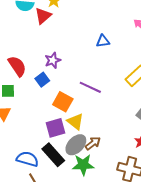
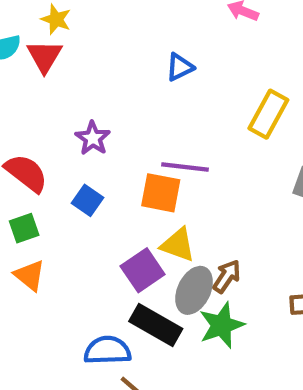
blue square: (42, 80) -> (87, 200), moved
orange square: (63, 102) -> (161, 193), moved

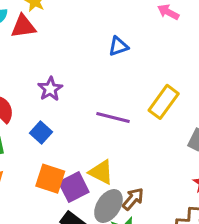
red triangle: (44, 56) -> (23, 26), turned 44
yellow rectangle: (268, 114) -> (164, 102), moved
orange square: (161, 193) -> (50, 179), moved

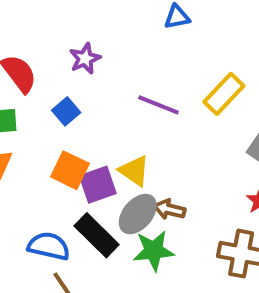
brown arrow: (133, 199) -> (169, 209), turned -125

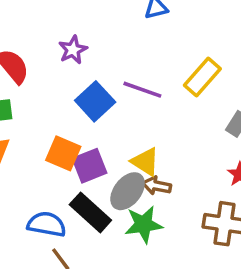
blue square: (66, 111) -> (95, 101), moved, size x1.5
yellow triangle: (134, 171) -> (145, 162), moved

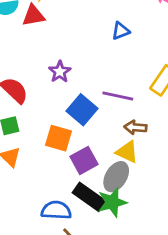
orange square: (63, 153) -> (59, 138), moved
brown arrow: (157, 186) -> (135, 127), moved
green star: (144, 224) -> (112, 202), moved

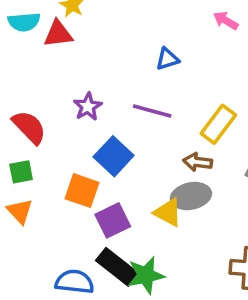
purple line: (118, 96) -> (152, 111), moved
brown arrow: (135, 127) -> (198, 162), moved
gray ellipse: (116, 177) -> (191, 196), moved, turned 44

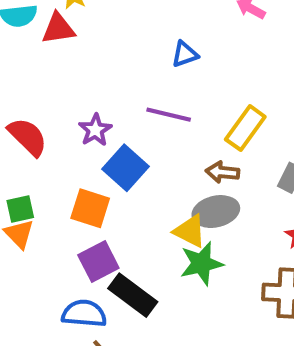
purple star: (88, 107) -> (95, 130), moved
green square: (21, 172) -> (20, 209), moved
purple square: (113, 220) -> (98, 262), moved
green star: (146, 275) -> (201, 264), moved

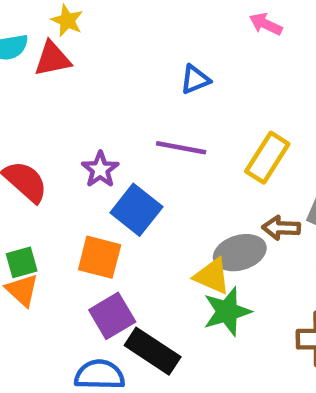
brown arrow: (222, 172) -> (281, 228), moved

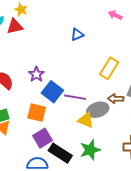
pink arrow: (266, 24) -> (115, 15), moved
purple line: (181, 148) -> (75, 97), moved
green star: (227, 312) -> (90, 150), moved

